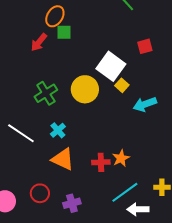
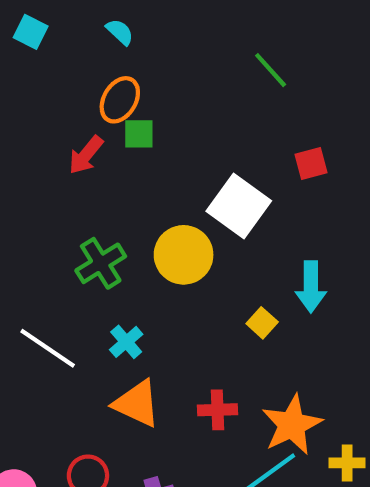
yellow square: (122, 85) -> (262, 323), moved
cyan arrow: (145, 104) -> (311, 287), turned -70
orange star: (121, 158) -> (292, 425), moved, size x1.6

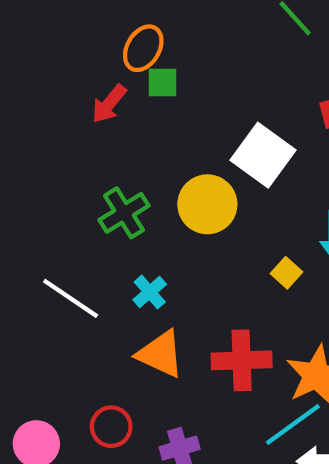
red cross: (218, 410) -> (242, 360), size x1.5

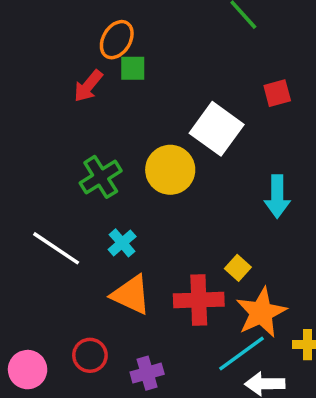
yellow square: (286, 273) -> (238, 268), moved

